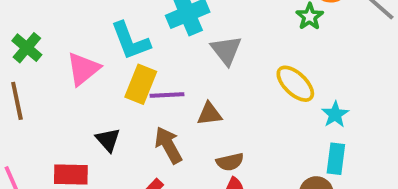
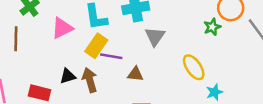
black triangle: (108, 140) -> (68, 76), turned 42
brown arrow: (168, 145) -> (90, 80), moved

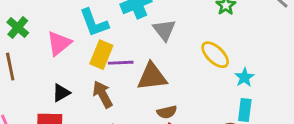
brown triangle: (135, 74) -> (152, 77), size x1.6
black triangle: (68, 76) -> (61, 93), moved

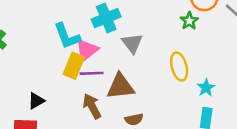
pink triangle: (59, 43) -> (87, 50), moved
yellow ellipse: (215, 55) -> (179, 67), turned 32
brown arrow: (103, 94) -> (92, 106), moved

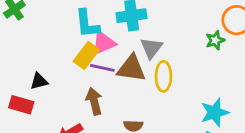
yellow ellipse: (179, 67) -> (163, 76), moved
brown triangle: (120, 86) -> (131, 68), moved
cyan star: (206, 88) -> (215, 112), size x1.5

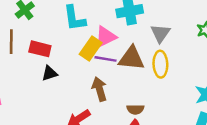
cyan L-shape: (87, 24) -> (74, 18), moved
gray triangle: (151, 48) -> (160, 33), moved
red rectangle: (21, 105) -> (40, 49), moved

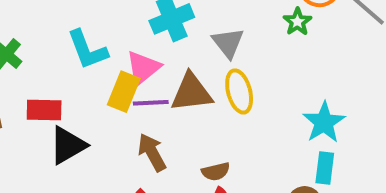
black triangle: (49, 73) -> (68, 145), size x1.5

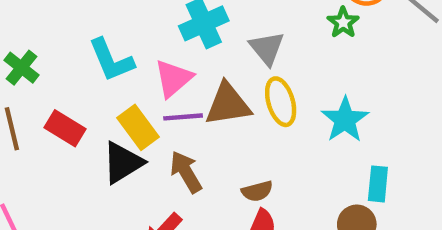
yellow rectangle: (124, 92) -> (138, 127), moved, turned -57
red rectangle: (44, 110) -> (65, 128), turned 32
cyan star: (324, 122) -> (345, 120), moved
black triangle: (68, 145) -> (123, 163), moved

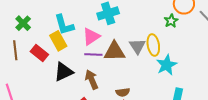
gray triangle: (267, 48) -> (137, 46), moved
yellow ellipse: (281, 102) -> (153, 45), moved
yellow rectangle: (138, 127) -> (58, 41), moved

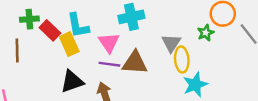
green cross: (23, 23) -> (29, 19), turned 35
pink triangle: (91, 37) -> (109, 43), turned -36
gray triangle: (137, 46) -> (171, 43), moved
red rectangle: (39, 53) -> (50, 30), moved

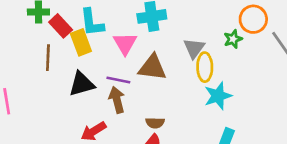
brown line: (17, 50) -> (48, 58), moved
purple line: (109, 64) -> (118, 80), moved

